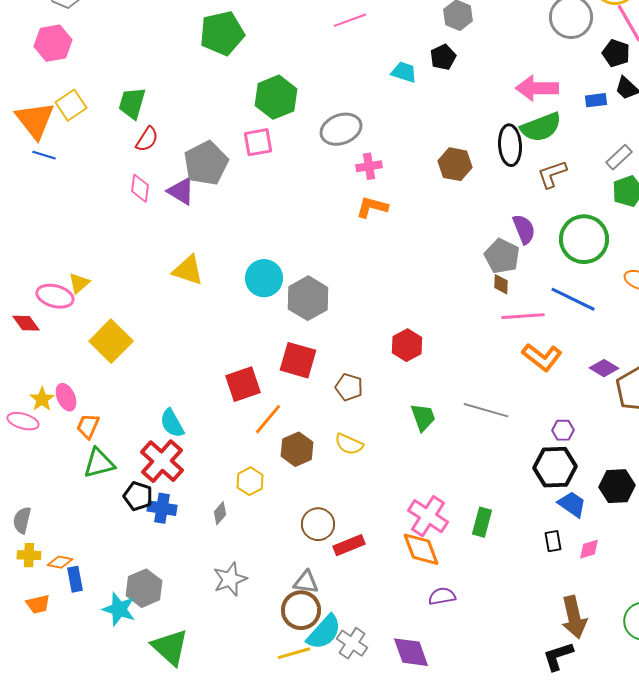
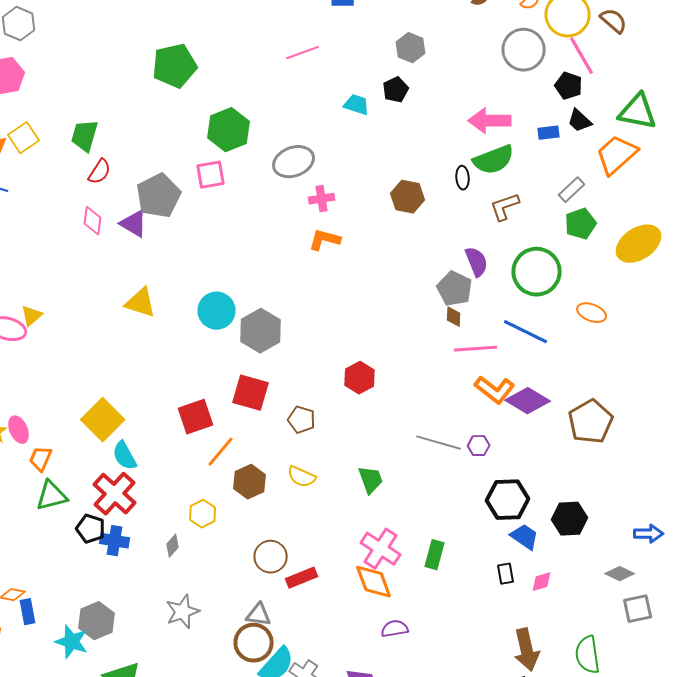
black ellipse: (510, 145) -> (463, 178), size x0.6
yellow square: (111, 341) -> (103, 420), moved
purple diamond: (604, 368) -> (528, 401), moved, size x1.5
green trapezoid: (423, 417) -> (371, 480), moved
purple hexagon: (563, 430) -> (479, 446), moved

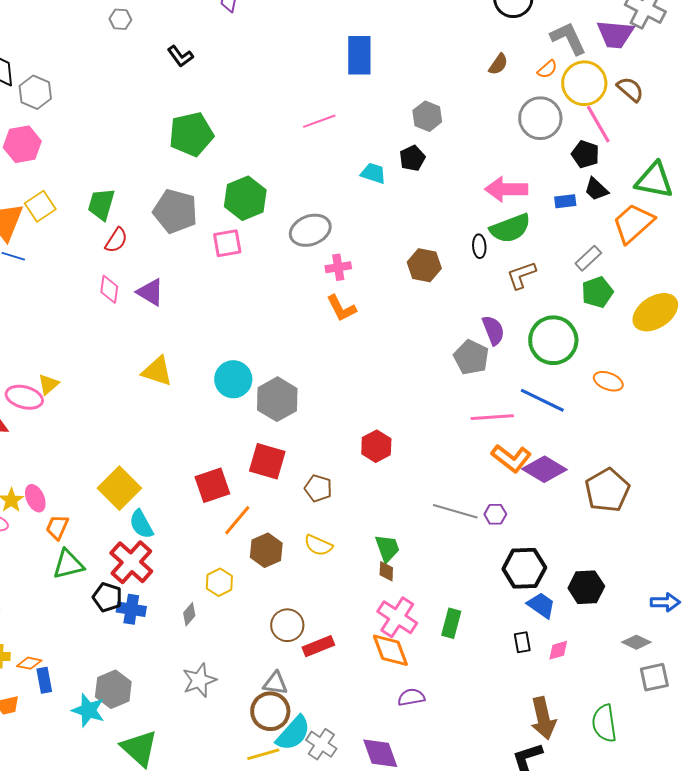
gray pentagon: (159, 196) -> (175, 211), moved, turned -30
orange L-shape: (325, 240) -> (341, 308), turned -132
brown diamond: (454, 317) -> (386, 571), moved

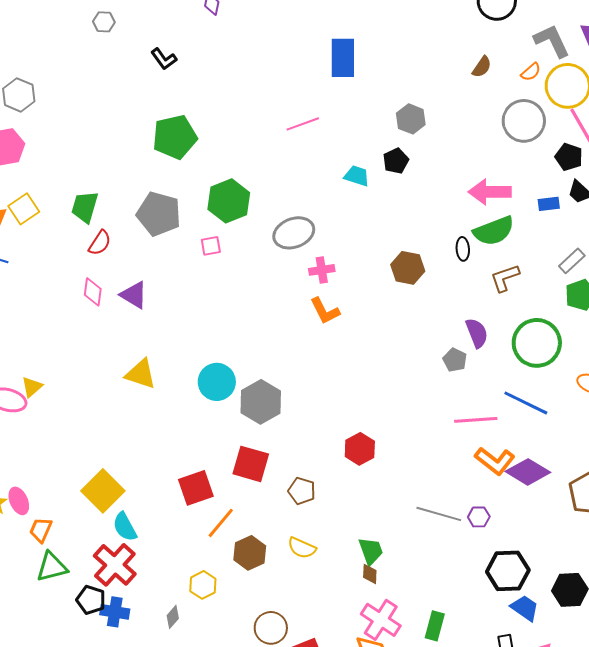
pink square: (227, 243) -> (211, 246), size x0.7
gray pentagon: (471, 357) -> (455, 360), size x0.7

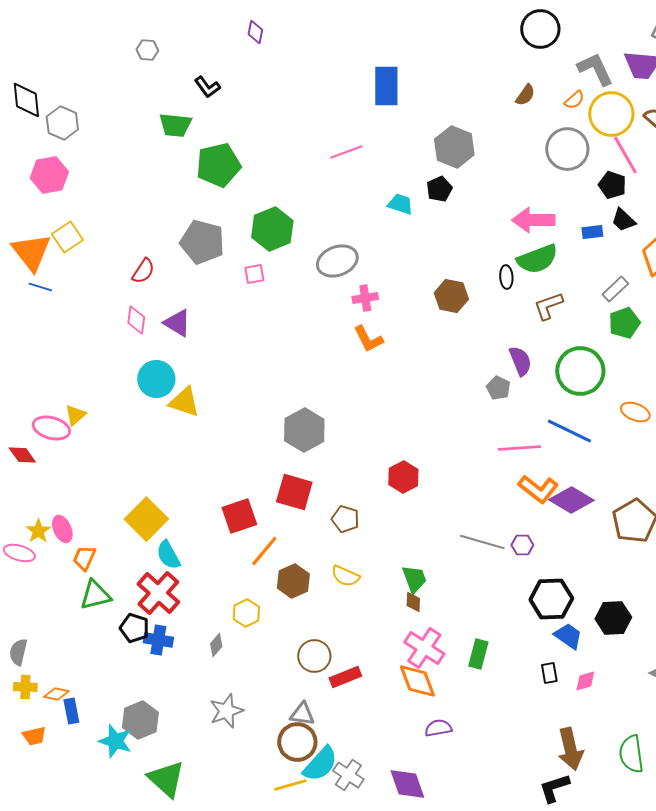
gray hexagon: (411, 119) -> (454, 147), size x1.4
green trapezoid: (85, 207) -> (175, 125), moved, turned -100
cyan circle: (217, 382) -> (156, 379), moved

